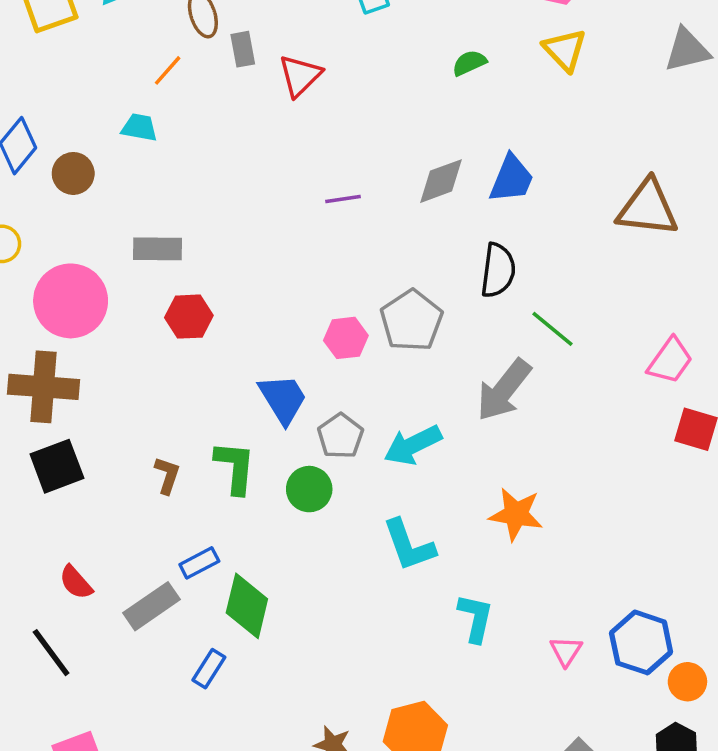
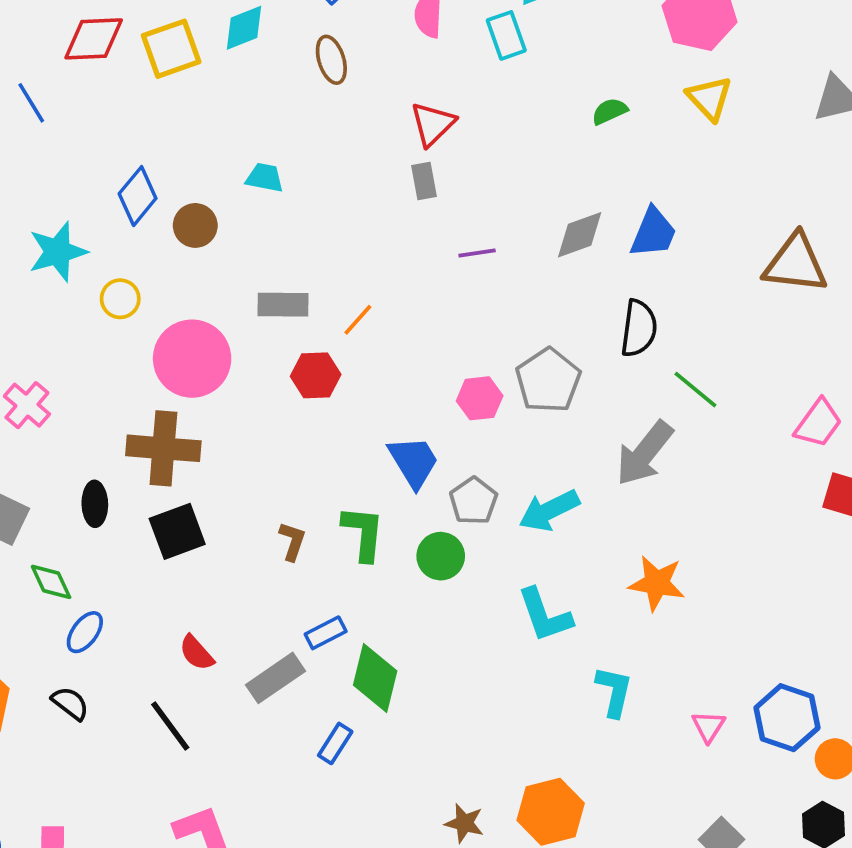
gray rectangle: (243, 49) -> (424, 181), moved
orange line: (168, 70) -> (358, 320), moved

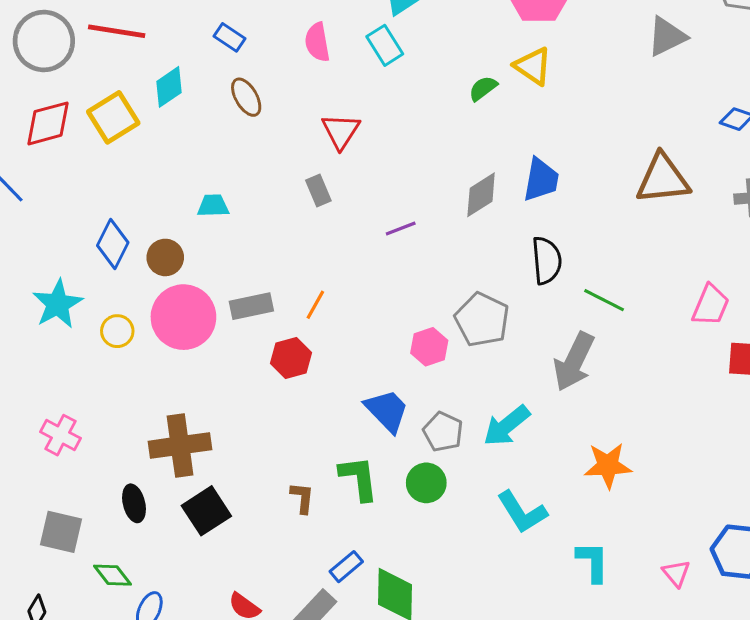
yellow triangle: (709, 98) -> (533, 66), moved
gray rectangle: (424, 181) -> (318, 191), moved
pink circle: (192, 359) -> (183, 317), moved

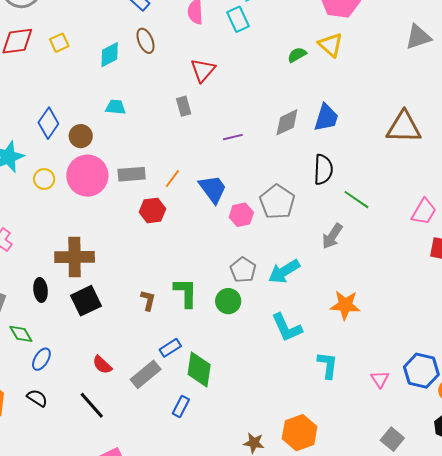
cyan diamond: (169, 87) -> (110, 55), moved
yellow square: (113, 117) -> (59, 43), size x0.6
gray arrow: (574, 362) -> (332, 236), size x0.7
blue trapezoid: (387, 411) -> (213, 189), moved

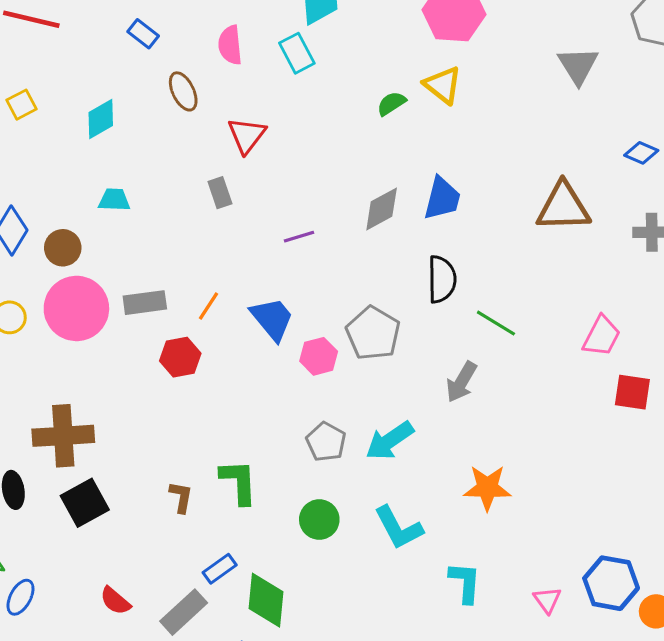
gray triangle: (418, 37) -> (578, 66), turned -40
brown ellipse: (146, 41) -> (183, 91), moved
green circle: (228, 301) -> (319, 520), moved

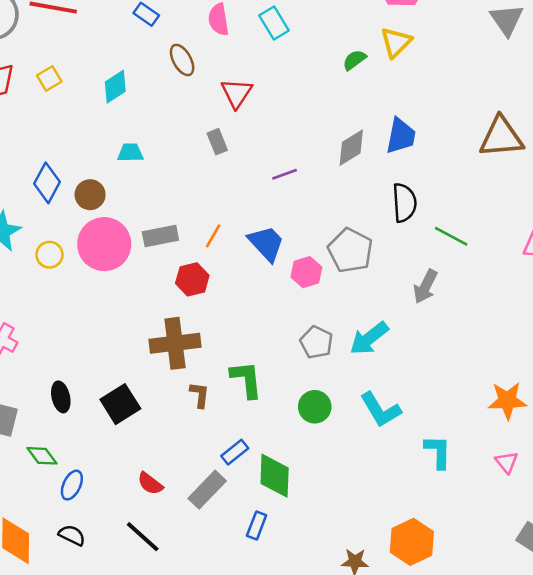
yellow triangle: (443, 85) -> (396, 42), turned 40
brown cross: (63, 436) -> (175, 343), moved
orange star: (487, 488) -> (507, 401), moved

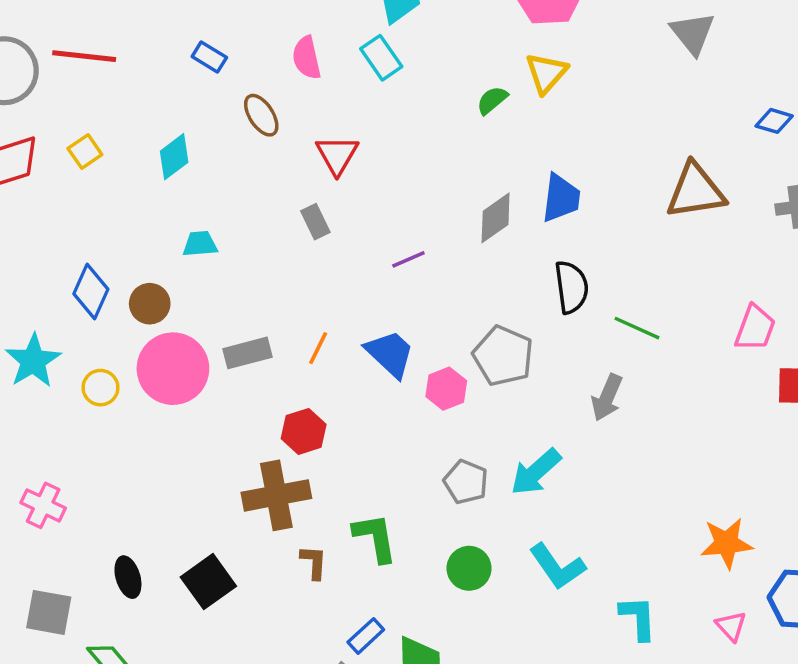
red hexagon: (192, 279) -> (304, 431), moved

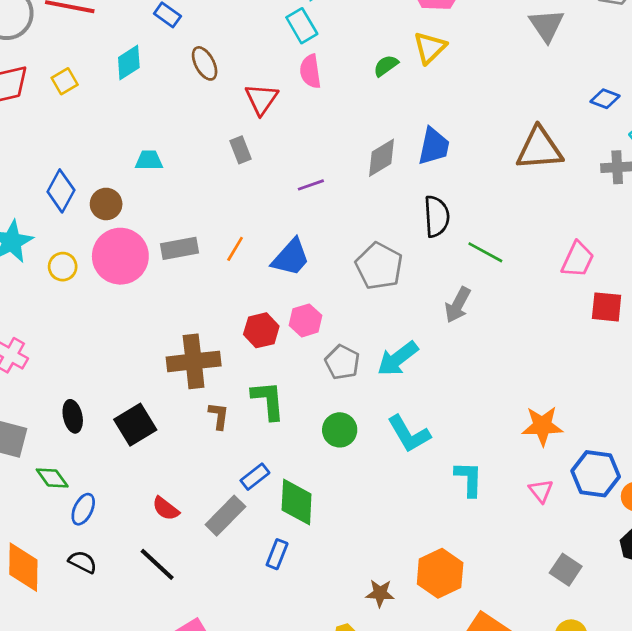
pink semicircle: (307, 58) -> (310, 71), moved
cyan diamond: (174, 157) -> (129, 62), moved
blue trapezoid: (390, 354) -> (291, 257), turned 84
pink hexagon: (446, 389) -> (306, 320), moved
red hexagon: (304, 431) -> (261, 330), moved

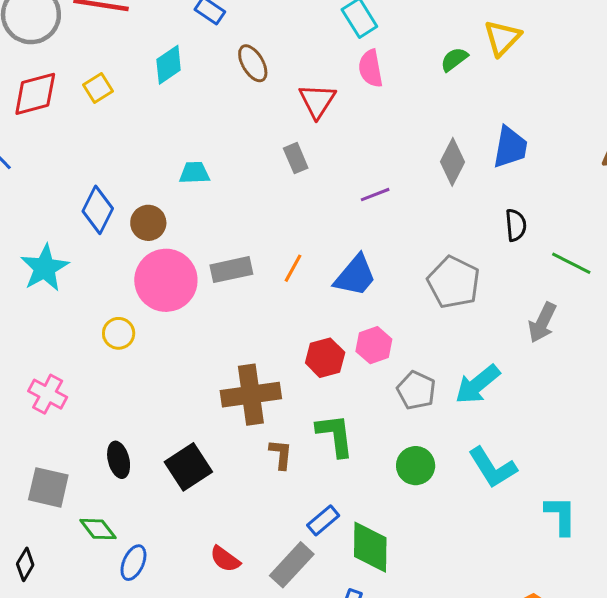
gray diamond: (381, 158) -> (453, 162), turned -30
black semicircle: (437, 216) -> (516, 225), size x0.7
yellow circle: (63, 267) -> (119, 333), moved

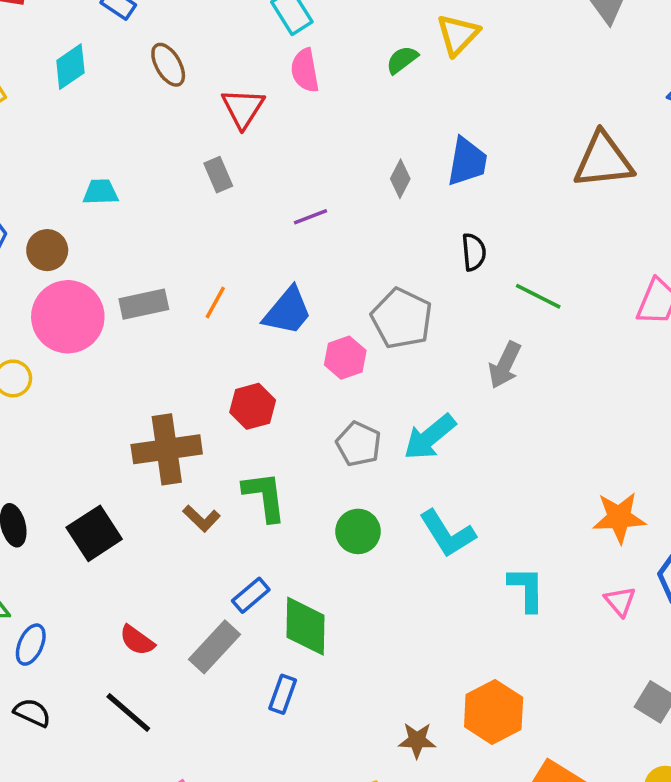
gray diamond: (453, 162) -> (400, 179), size x0.7
pink hexagon: (374, 345) -> (345, 358), moved
brown L-shape: (281, 454) -> (201, 518), turned 128

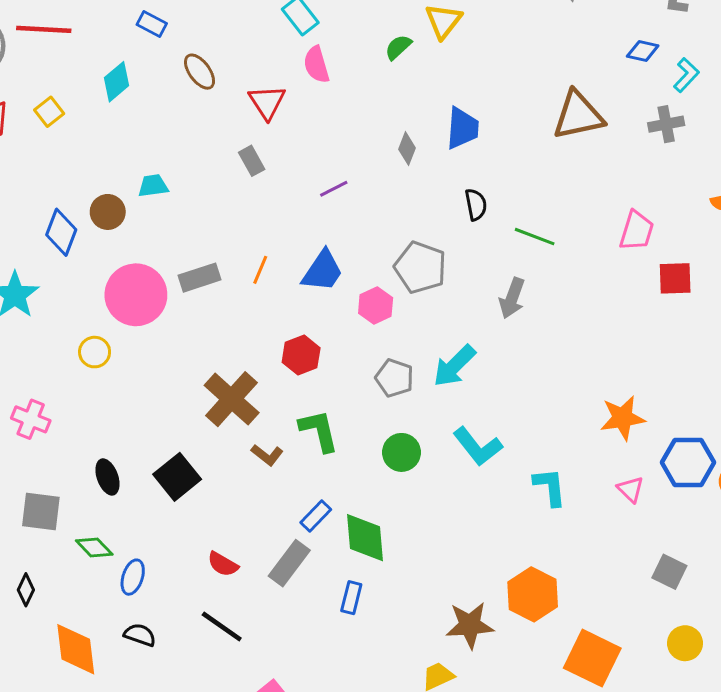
brown circle: (47, 250) -> (108, 212), moved
brown cross: (167, 449) -> (232, 399), turned -34
brown star: (417, 740) -> (470, 625), size x1.5

